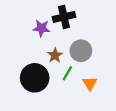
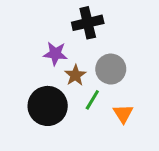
purple star: (41, 28) -> (55, 54), moved

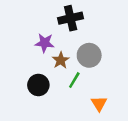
black circle: (48, 106) -> (38, 85), size x0.7
orange triangle: (123, 114) -> (99, 104), moved

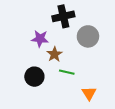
gray circle: (89, 55) -> (88, 36), moved
green line: (74, 80) -> (67, 72), turned 72

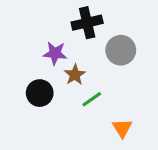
green line: (67, 72) -> (92, 99), turned -48
black circle: (34, 77) -> (40, 93), moved

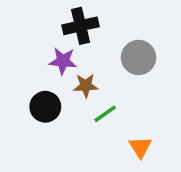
black cross: (87, 23) -> (80, 26), moved
brown star: (75, 75) -> (86, 86), turned 30

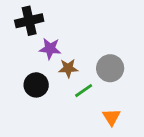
black cross: (80, 26) -> (29, 21), moved
gray circle: (139, 57) -> (110, 68), moved

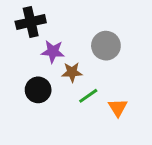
gray circle: (110, 68) -> (106, 46), moved
orange triangle: (111, 117) -> (118, 108), moved

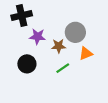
brown star: (72, 72) -> (59, 46), moved
orange triangle: (118, 108) -> (86, 53), moved, turned 40

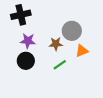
purple star: (37, 37) -> (28, 41), moved

